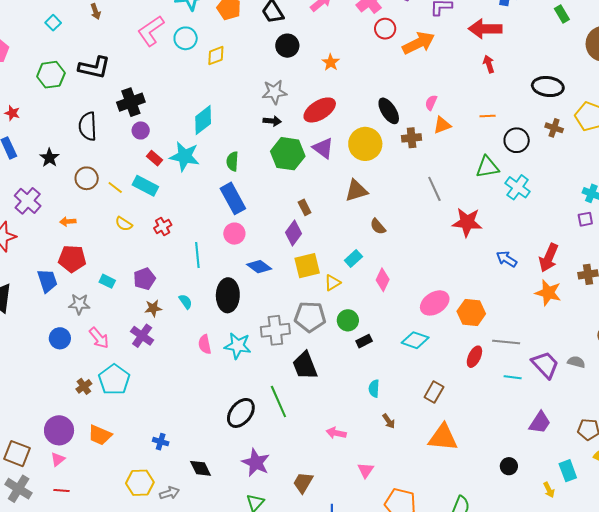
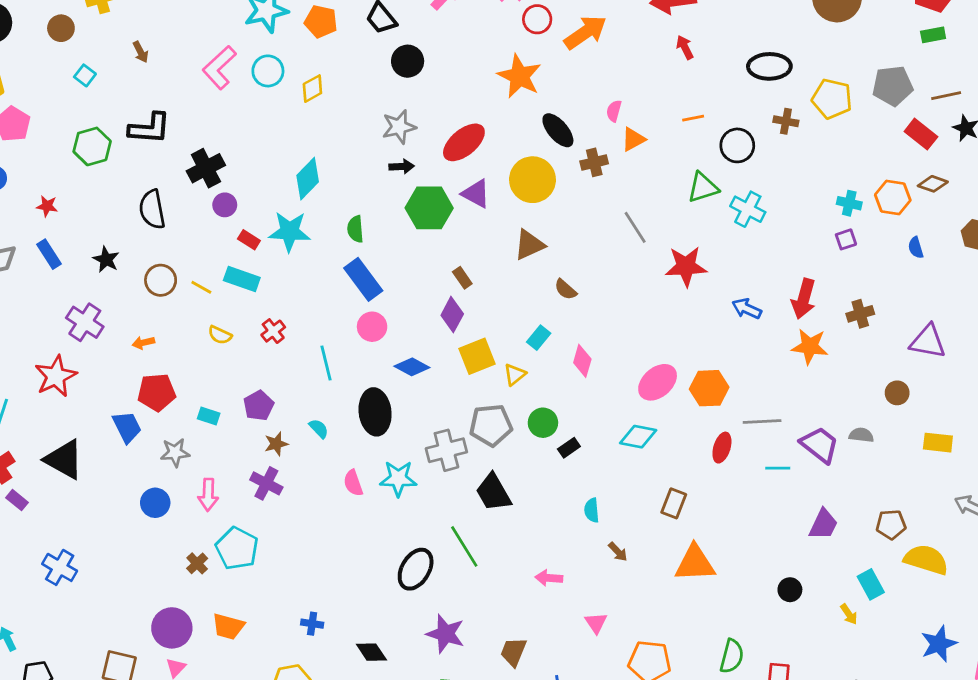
orange star: (331, 62) -> (519, 76), moved, size x1.8
pink arrow: (99, 338) -> (208, 495), turned 50

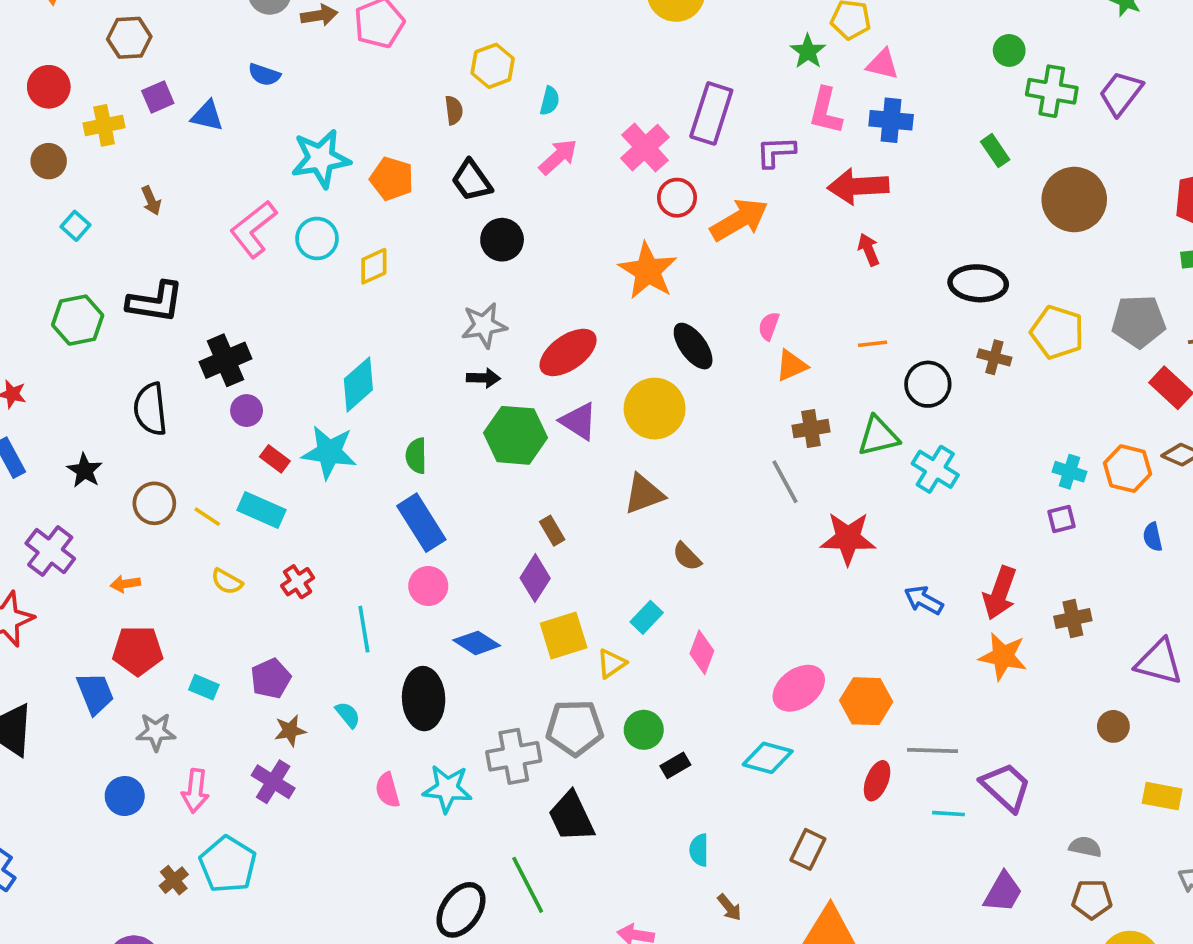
brown cross: (594, 162) -> (811, 429), moved
gray semicircle: (861, 435) -> (1085, 847), moved

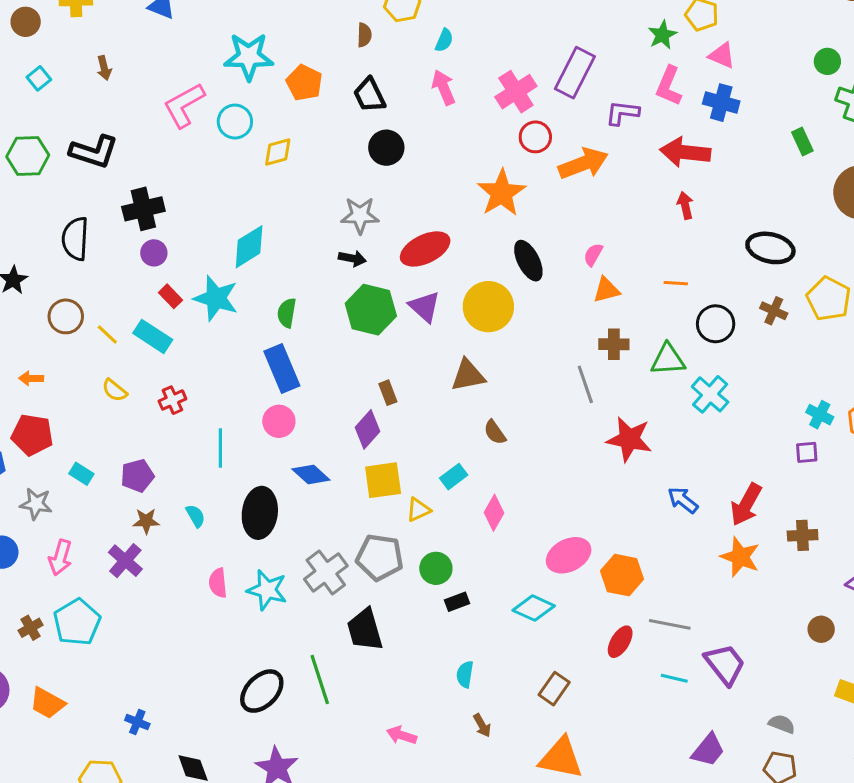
pink arrow: (558, 157) -> (444, 87), turned -80
gray cross: (514, 756) -> (326, 572), turned -36

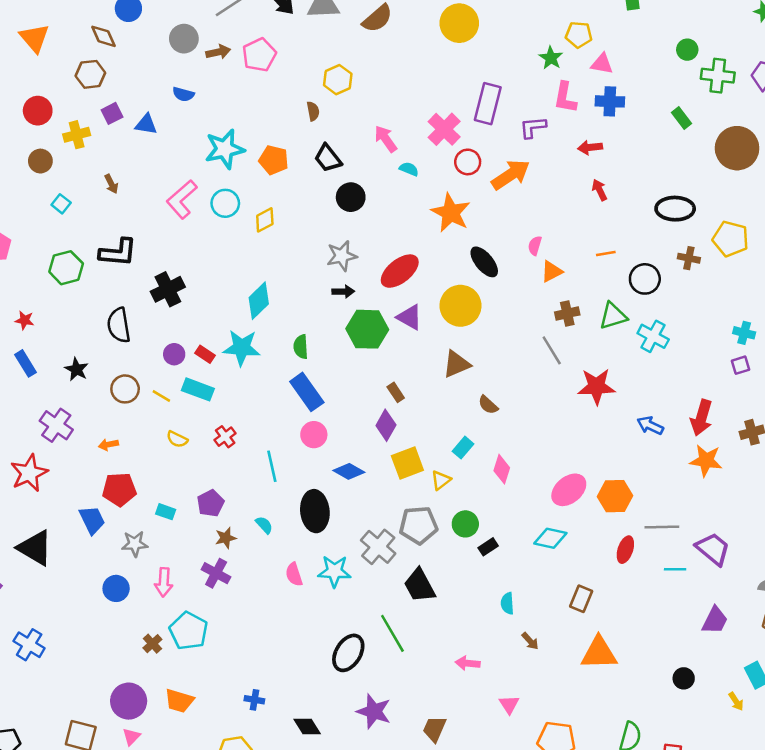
cyan semicircle: (444, 40) -> (409, 169), moved, turned -78
red arrow: (685, 152) -> (590, 147), size x0.6
purple circle: (154, 253) -> (174, 354), moved

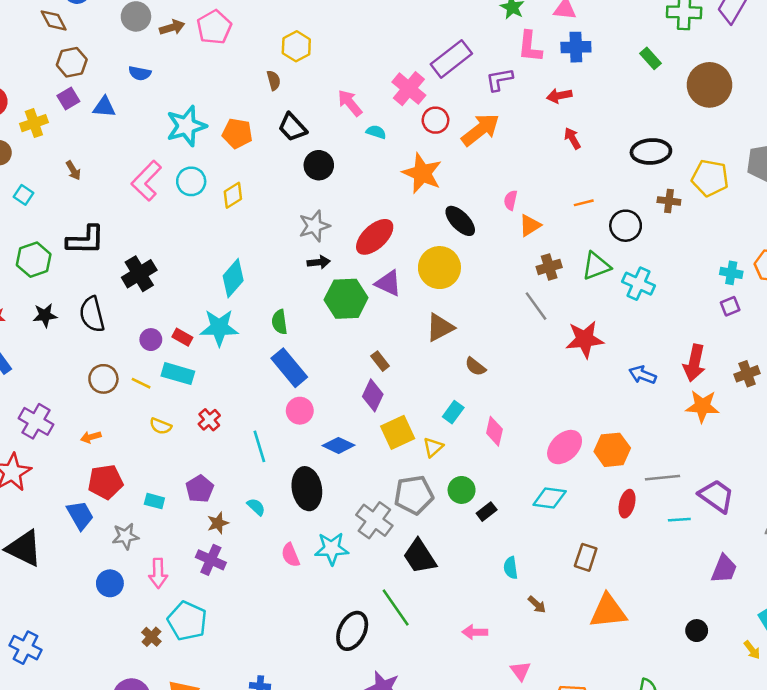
brown hexagon: (90, 74) -> (72, 62), moved
purple rectangle: (488, 104) -> (451, 59), turned 42
black star: (77, 369) -> (45, 315), moved, turned -30

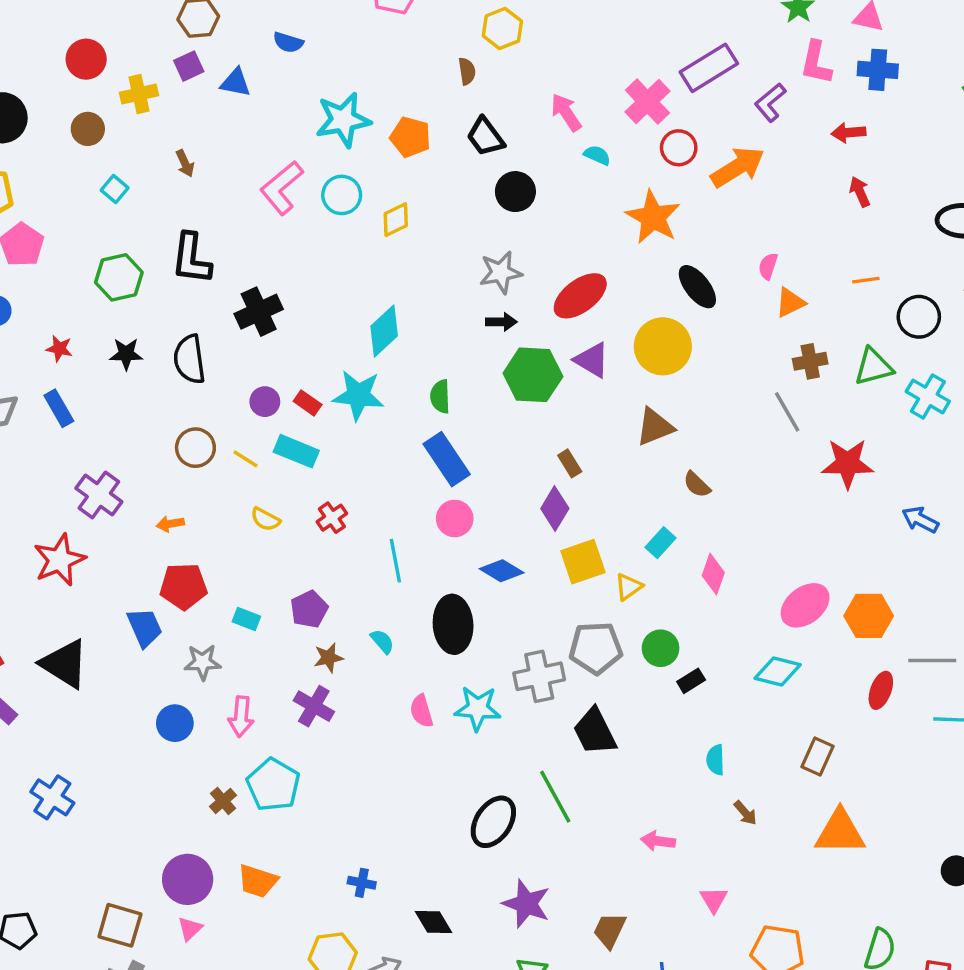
purple L-shape: (499, 80) -> (770, 102), turned -36
black L-shape: (85, 240) -> (191, 259), turned 90
gray cross: (374, 520) -> (539, 676), turned 36

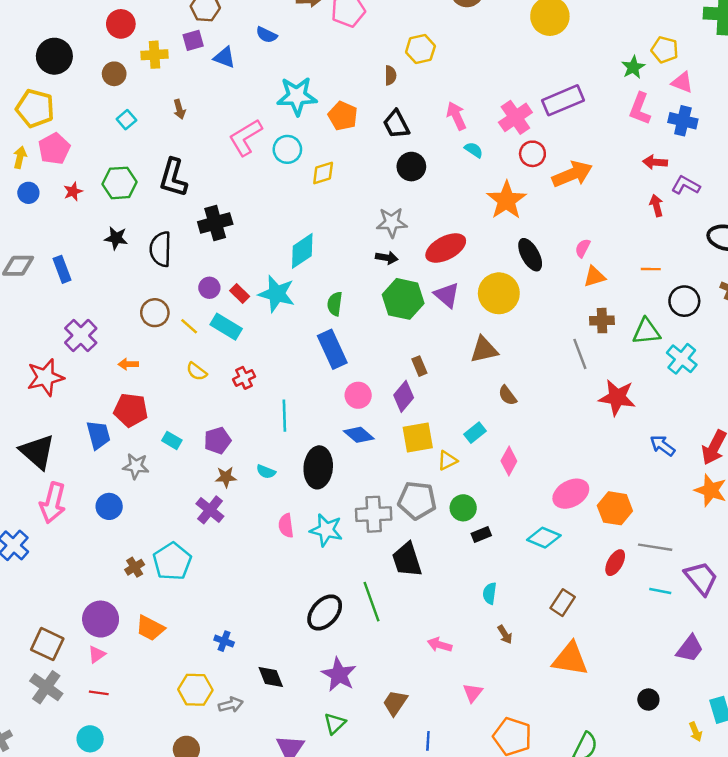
purple L-shape: (770, 102) -> (686, 185), moved, turned 60
red star: (59, 349) -> (73, 191), moved, turned 30
pink circle: (455, 518) -> (358, 395), moved
cyan semicircle: (382, 641) -> (266, 472), turned 144
pink arrow: (241, 716) -> (53, 503), moved, size x1.4

